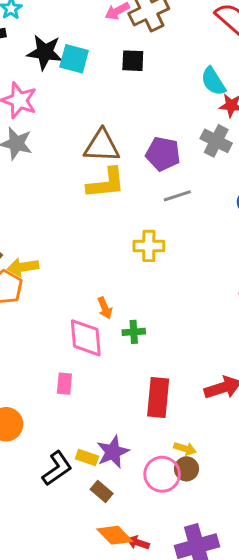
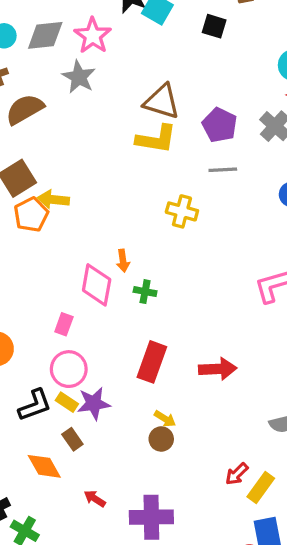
pink circle: (162, 474) -> (69, 369), moved
orange diamond: (115, 535) -> (44, 466), moved

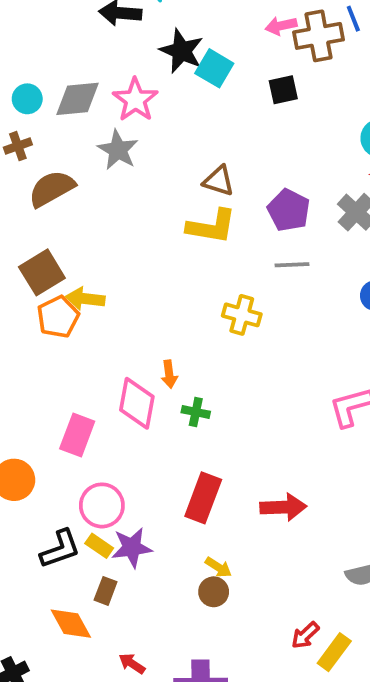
black square: (214, 26) -> (283, 90), turned -30
brown triangle: (162, 102) -> (219, 181), size x0.7
pink rectangle: (64, 324) -> (77, 435), moved, size x1.5
brown rectangle: (72, 439) -> (106, 591), turned 55

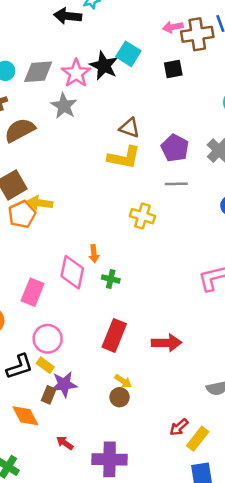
black star: (182, 51) -> (104, 66), moved
purple star: (132, 548) -> (64, 384), moved

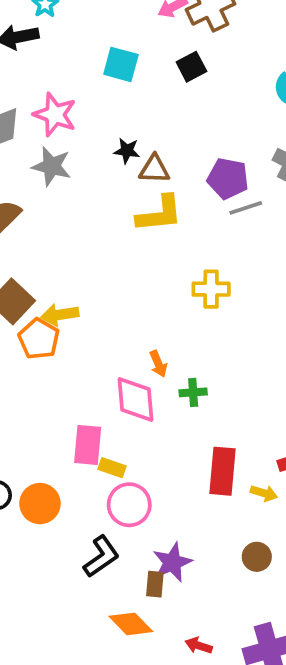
black star: (104, 66) -> (127, 151), moved, size x0.6
gray line: (176, 184) -> (246, 208), moved
yellow rectangle: (45, 365) -> (112, 468), moved
yellow arrow: (123, 381) -> (264, 493), moved

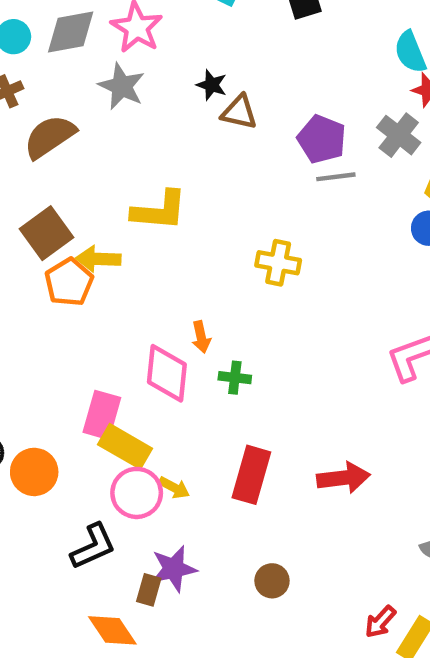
yellow L-shape: (159, 214) -> (159, 211), moved
yellow rectangle: (112, 468) -> (125, 446), size x1.6
yellow arrow: (264, 493) -> (174, 488), moved

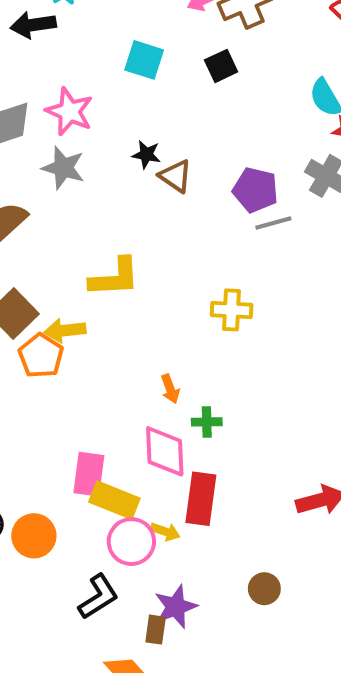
brown triangle: (239, 112) -> (176, 176), turned 30
pink diamond: (167, 373) -> (165, 451), moved
red rectangle: (251, 475) -> (201, 499), moved
brown circle: (272, 581) -> (264, 589), moved

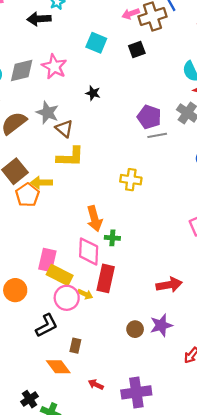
gray star: (63, 168) -> (48, 113), moved
brown triangle: (176, 176) -> (64, 129), moved
orange arrow: (170, 389) -> (95, 219), size x1.6
purple star: (176, 607) -> (161, 325), moved

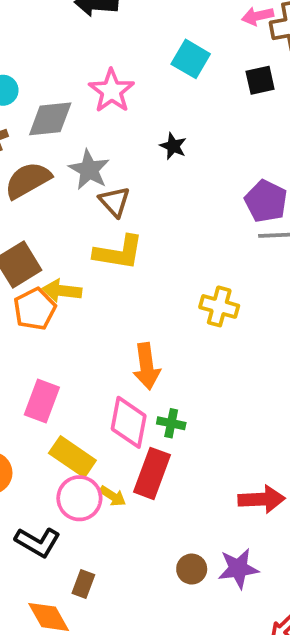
gray diamond: (22, 71) -> (50, 119), moved
green cross: (112, 238) -> (171, 423), moved
pink rectangle: (47, 260) -> (42, 401), moved
black L-shape: (47, 326) -> (38, 542), turned 50

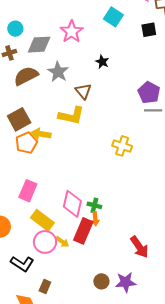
brown triangle: (115, 202) -> (83, 91), moved
orange arrow: (147, 366) -> (95, 219), moved, size x0.6
red arrow: (262, 499) -> (139, 247), turned 55

